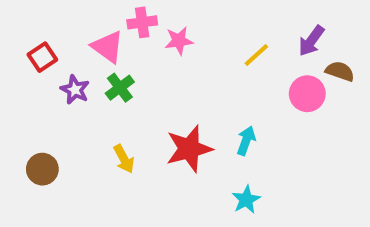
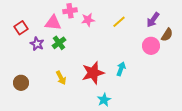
pink triangle: (108, 47) -> (53, 23), turned -30
yellow line: (256, 55) -> (119, 22), moved
brown semicircle: (340, 71) -> (167, 35), turned 104
cyan star: (246, 200) -> (104, 100), moved

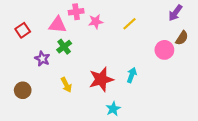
purple arrow: (153, 20) -> (175, 13), moved
purple star: (37, 44) -> (42, 59), moved

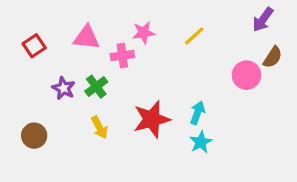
pink cross: (76, 12) -> (122, 56), moved
green cross: (64, 47) -> (96, 87), moved
cyan star: (113, 109) -> (201, 142), moved

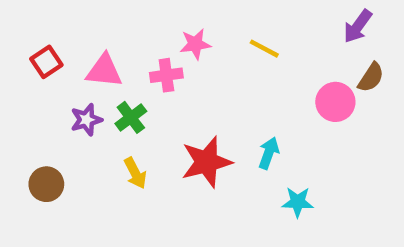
yellow line: (194, 36) -> (264, 49), turned 70
pink triangle: (86, 38) -> (104, 71), moved
purple star: (64, 88) -> (86, 120), turned 30
cyan star: (201, 142) -> (298, 202), moved, turned 30

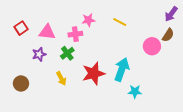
purple arrow: (358, 26) -> (171, 14), moved
green cross: (131, 117) -> (67, 53), moved
cyan arrow: (269, 153) -> (122, 69), size x1.6

